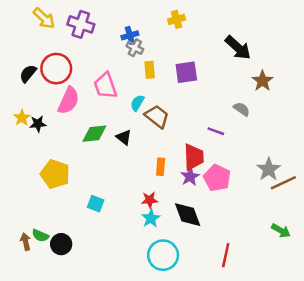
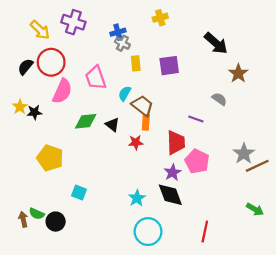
yellow arrow: (44, 18) -> (40, 30), moved
orange rectangle: (161, 167) -> (146, 122), moved
purple star: (190, 177) -> (173, 173), moved
red star: (150, 200) -> (136, 142), moved
cyan square: (96, 204) -> (79, 193), moved

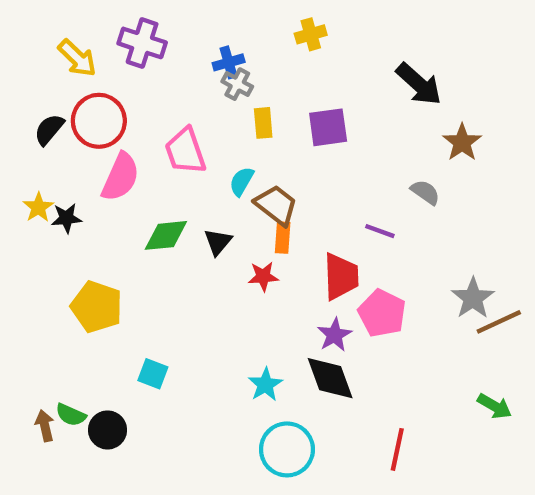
black triangle: (112, 125) -> (218, 242), turned 32

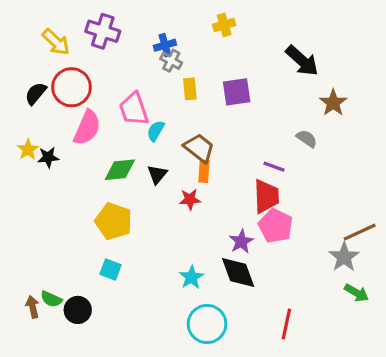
cyan semicircle: (242, 181) -> (156, 131), moved
red trapezoid: (341, 276) -> (266, 196), moved
gray star: (473, 298) -> (344, 257), moved
yellow pentagon: (97, 307) -> (114, 221), moved

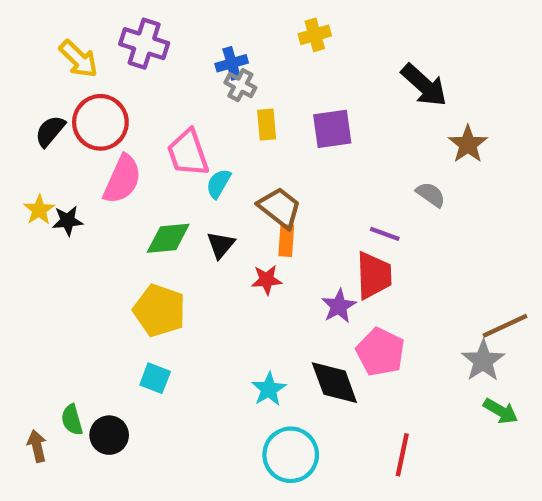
pink pentagon: (276, 226) -> (380, 352), moved
purple star: (241, 241) -> (339, 306), moved
green semicircle: (51, 299) -> (72, 420), turned 50
brown arrow: (33, 307) -> (37, 446), moved

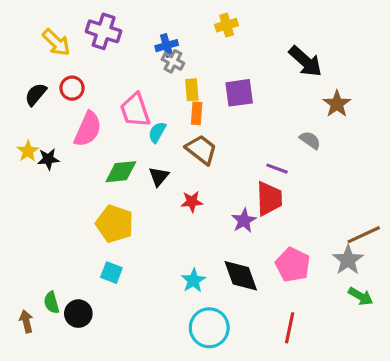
red circle: (100, 122) -> (72, 88), size x0.6
orange rectangle: (286, 240) -> (197, 113), moved
pink pentagon: (380, 352) -> (293, 265), moved

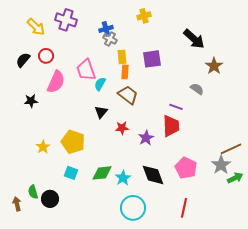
yellow star: (28, 151) -> (43, 147), moved
green diamond: (121, 172) -> (102, 173), moved
purple star: (244, 221) -> (146, 138), moved
green arrow: (361, 296) -> (235, 178), moved, turned -56

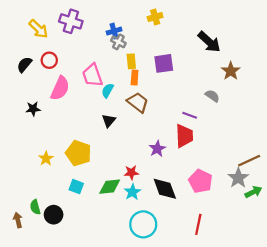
red star: (122, 128) -> (131, 173), moved

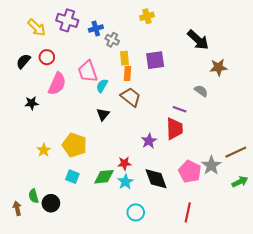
blue cross: (114, 31) -> (96, 29), moved
brown star: (231, 71) -> (218, 67), turned 30
gray star: (238, 178) -> (211, 165), moved
cyan circle: (143, 224) -> (136, 212), size x0.7

